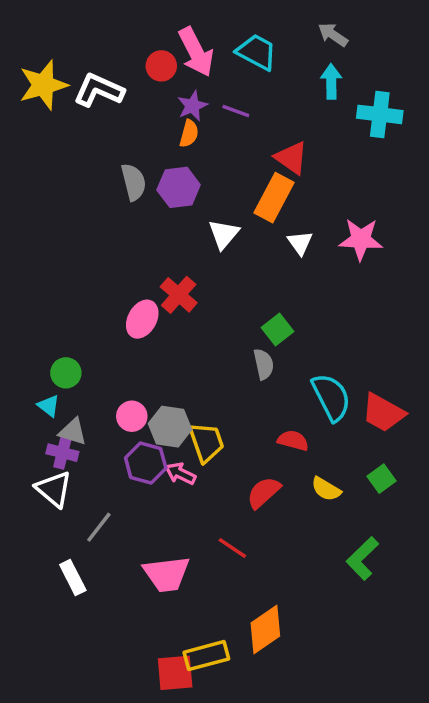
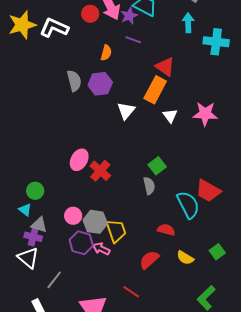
purple star: (192, 106) -> (129, 16), moved
red cross: (179, 295) -> (100, 171), moved
red trapezoid: (383, 413) -> (208, 191), moved

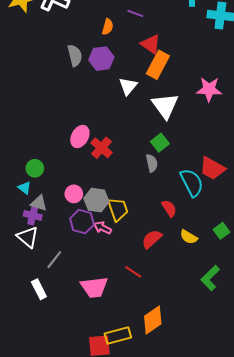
red triangle: (165, 67) -> (151, 44), moved
white triangle: (170, 116) -> (165, 106), moved, size x1.8
red semicircle: (166, 230) -> (169, 208), turned 42

